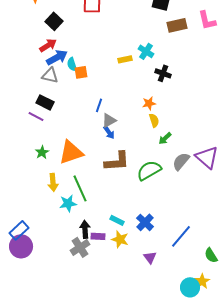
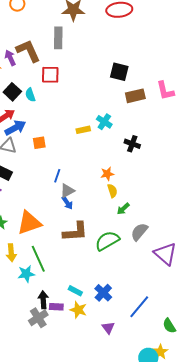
cyan semicircle: (72, 64) -> (30, 95), moved
black cross: (163, 73) -> (132, 144), moved
purple triangle: (207, 157) -> (165, 254), moved

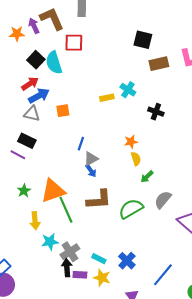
cyan semicircle: (30, 95) -> (54, 63), size x1.6
green line: (38, 259) -> (66, 210), moved
gray cross: (38, 318) -> (70, 252), moved

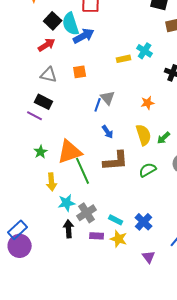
blue arrow: (39, 96) -> (84, 36), moved
gray triangle: (91, 159) -> (108, 98), moved, turned -42
yellow semicircle: (136, 159) -> (144, 135), moved, size x1.5
green semicircle: (131, 209) -> (148, 170), size x0.7
black arrow: (67, 268) -> (69, 229), moved

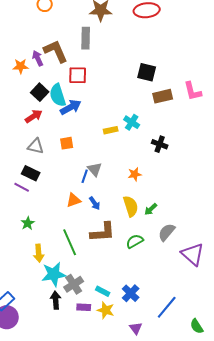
orange triangle: (70, 152) -> (74, 200), moved, size x0.6
cyan star: (67, 203) -> (54, 274), size x1.4

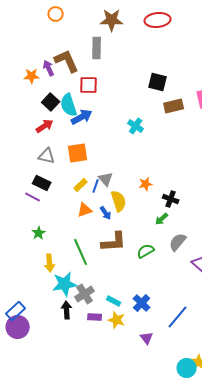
cyan cross: (132, 122) -> (136, 126), moved
yellow rectangle: (111, 130) -> (81, 185), moved, turned -32
orange square: (67, 143) -> (78, 153), size x1.5
black cross: (160, 144) -> (171, 199), moved
yellow semicircle: (131, 206) -> (119, 201), moved

